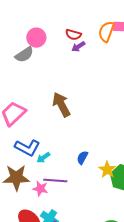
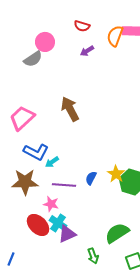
red semicircle: (73, 35) -> (82, 26), moved
blue semicircle: (82, 158) -> (91, 178), moved
pink star: (40, 189) -> (51, 204), moved

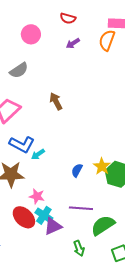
orange semicircle: (115, 36) -> (107, 40), moved
gray semicircle: (33, 59) -> (19, 70), moved
brown arrow: (70, 109) -> (56, 101), size x0.7
purple line: (64, 185) -> (81, 208), moved

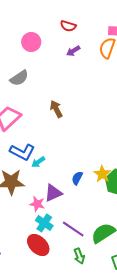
purple line: (81, 208) -> (73, 229), moved, turned 30
red ellipse: (24, 217) -> (38, 245), moved
purple triangle: (53, 226) -> (53, 193), moved

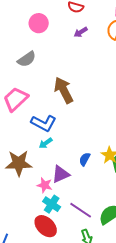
brown arrow: (56, 109) -> (64, 90), size x1.5
blue L-shape: (22, 152) -> (44, 123), moved

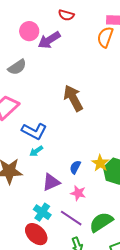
purple arrow: (81, 32) -> (49, 40), moved, size x1.6
brown arrow: (64, 90) -> (73, 98), moved
pink star: (45, 185) -> (78, 193), moved

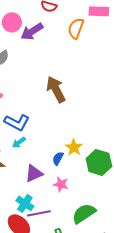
orange semicircle: (105, 37) -> (76, 28), moved
yellow star: (100, 163) -> (74, 147), moved
purple line: (71, 218) -> (39, 213), moved, turned -45

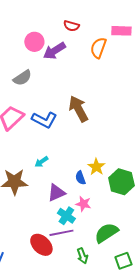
blue L-shape: (17, 122) -> (44, 120), moved
blue semicircle: (58, 158) -> (80, 178), turned -48
cyan cross: (25, 203) -> (66, 216), moved

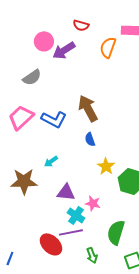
blue semicircle: (80, 178) -> (90, 139), moved
purple triangle: (56, 193) -> (66, 192), turned 30
green semicircle: (106, 233) -> (116, 232), turned -40

